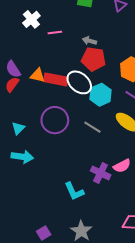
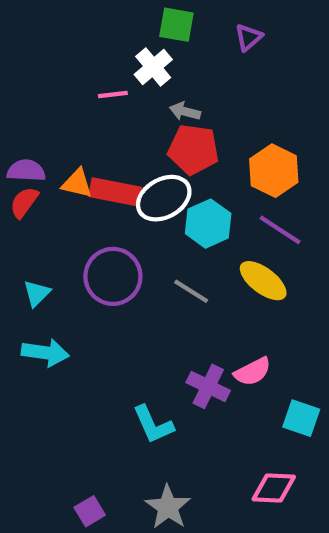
white cross: (31, 19) -> (153, 67), moved
purple semicircle: (13, 69) -> (26, 171), turned 126
white ellipse: (79, 82) -> (164, 198), turned -70

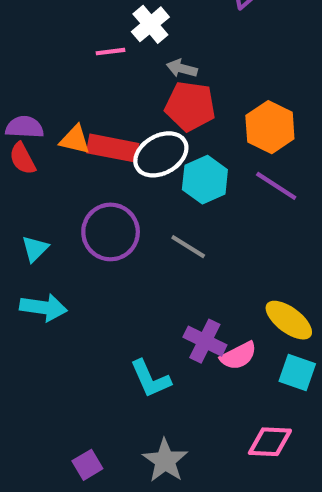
red semicircle: (24, 202) -> (22, 159), turned -64
yellow ellipse: (263, 281) -> (289, 320), moved
pink semicircle: (253, 372) -> (238, 356), moved

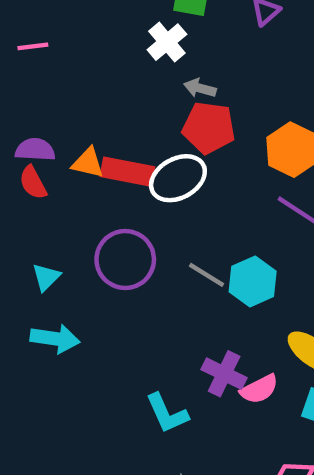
pink line: (111, 52) -> (33, 46), moved
cyan hexagon: (205, 180) -> (253, 281), moved

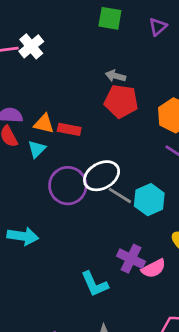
white cross: (167, 42) -> (31, 46), moved
red rectangle: (127, 172) -> (69, 129), size x0.7
white ellipse: (178, 178) -> (102, 176), moved
cyan triangle: (46, 277) -> (37, 149), moved

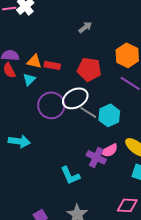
gray arrow: (116, 76) -> (85, 27), turned 128
red pentagon: (121, 101) -> (89, 69), moved
pink semicircle: (154, 269) -> (109, 150), moved

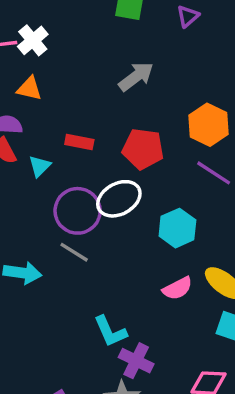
gray arrow: (85, 27) -> (136, 77), size x1.5
orange triangle: (34, 61) -> (29, 89), moved
gray line: (88, 112) -> (74, 252), moved
purple cross: (96, 157) -> (136, 361), moved

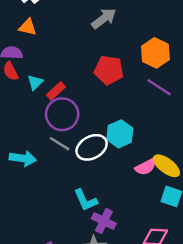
red rectangle: (79, 142) -> (56, 91), moved, turned -54
white ellipse: (119, 199) -> (92, 147), moved
cyan hexagon: (177, 228) -> (120, 134), moved
pink semicircle: (177, 288) -> (146, 167), moved

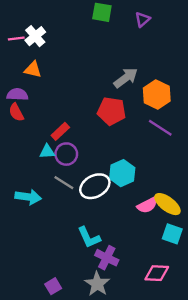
gray arrow: (104, 18) -> (126, 78), moved
cyan triangle: (35, 82) -> (47, 152), moved, turned 42
purple circle: (62, 114) -> (66, 154), size x0.7

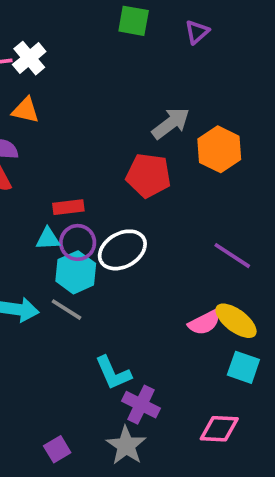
purple line: (160, 128) -> (232, 256), moved
red rectangle: (60, 131) -> (68, 207), turned 36
cyan hexagon: (122, 173) -> (76, 272), moved
gray line: (64, 183) -> (66, 310), moved
white ellipse: (95, 186) -> (122, 250), moved

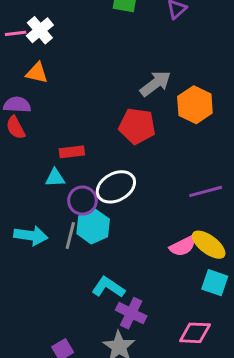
purple circle: (78, 242) -> (82, 201), moved
purple line: (232, 256) -> (206, 191), turned -48
cyan hexagon: (76, 272) -> (93, 226), moved
gray line: (66, 310) -> (70, 236), turned 72
cyan L-shape: (113, 373) -> (108, 287), turned 148

